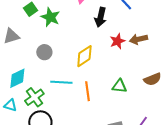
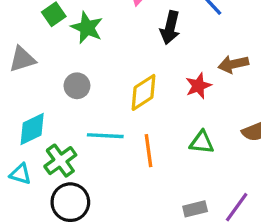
red star: (117, 41) -> (198, 86), moved

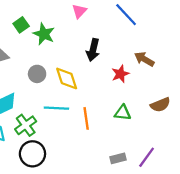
black arrow: (170, 28) -> (93, 50), moved
brown arrow: (233, 64) -> (144, 59), turned 42
yellow diamond: (144, 92) -> (67, 78), moved, turned -75

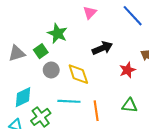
green square: (21, 25) -> (41, 51), moved
black arrow: (93, 50) -> (102, 48), turned -126

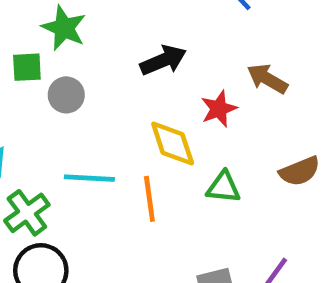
green square: (41, 51) -> (27, 67), turned 32
gray circle: (51, 70) -> (66, 95), moved
yellow diamond: (78, 74) -> (173, 143), moved

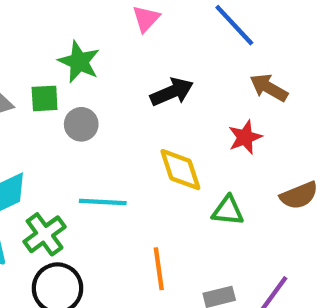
brown arrow: (267, 79) -> (269, 88), moved
red star: (219, 109) -> (245, 137), moved
orange line: (149, 199) -> (159, 269), moved

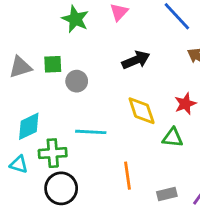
green star: (79, 62) -> (75, 19), moved
red star: (245, 137) -> (185, 104), moved
green cross: (45, 234) -> (53, 153), turned 32

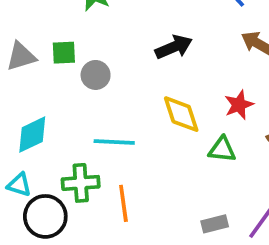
green cross: (53, 153) -> (81, 183), moved
orange line: (127, 176) -> (123, 203), moved
black circle: (61, 188) -> (45, 216), moved

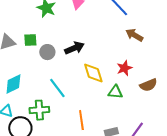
black arrow: (174, 47) -> (74, 48), moved
cyan line: (114, 142) -> (57, 88), turned 50
orange line: (123, 203) -> (81, 120), moved

